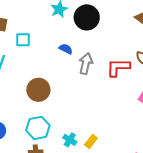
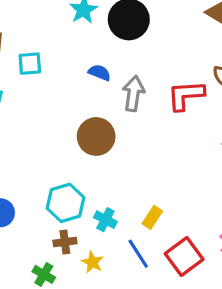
brown circle: (38, 90) -> (96, 136), moved
cyan cross: (70, 140) -> (105, 220), moved

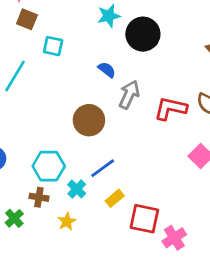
blue line: (138, 254) -> (103, 168), moved, turned 70
red square: (184, 256) -> (144, 219), moved, turned 32
yellow star: (92, 262) -> (67, 222), moved

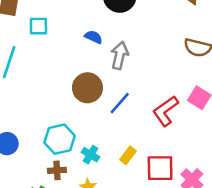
red L-shape: (171, 108) -> (166, 111), moved, turned -36
blue line: (103, 168) -> (120, 103), moved

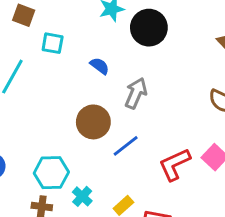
blue semicircle: (94, 37) -> (100, 66), moved

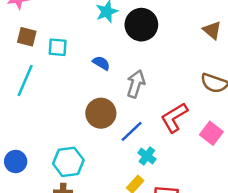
brown square: (24, 15) -> (27, 37), moved
red L-shape: (175, 164) -> (174, 118), moved
cyan cross: (82, 196) -> (147, 156), moved

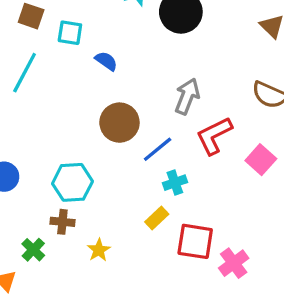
blue semicircle: (101, 63) -> (106, 61), moved
gray arrow: (136, 84) -> (187, 96), moved
cyan cross: (147, 156) -> (175, 183), turned 30

